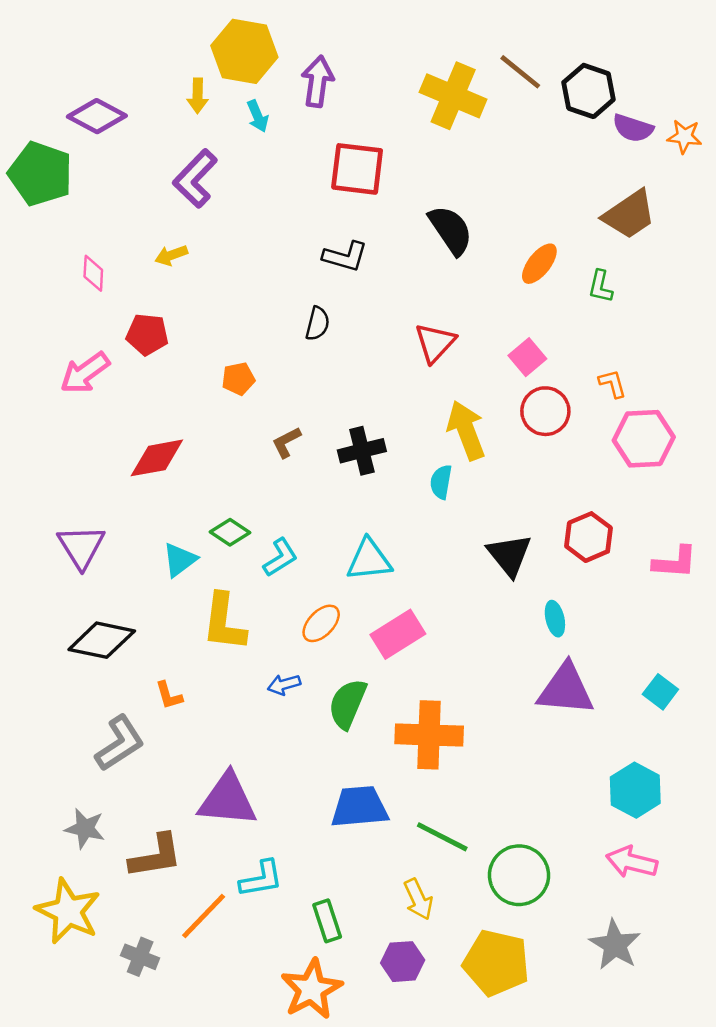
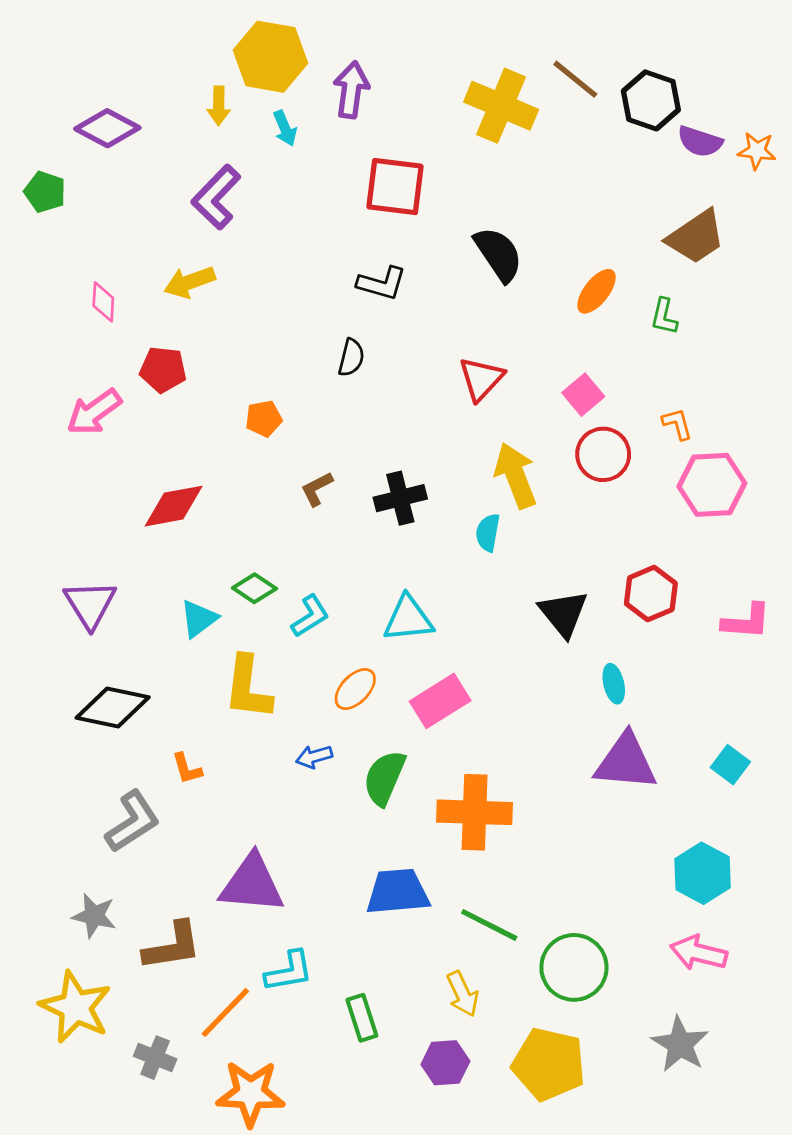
green pentagon: (41, 174) -> (45, 192), size x0.6
yellow arrow: (171, 255) -> (190, 282), size x1.4
orange star: (312, 989) -> (251, 1093), moved, turned 30

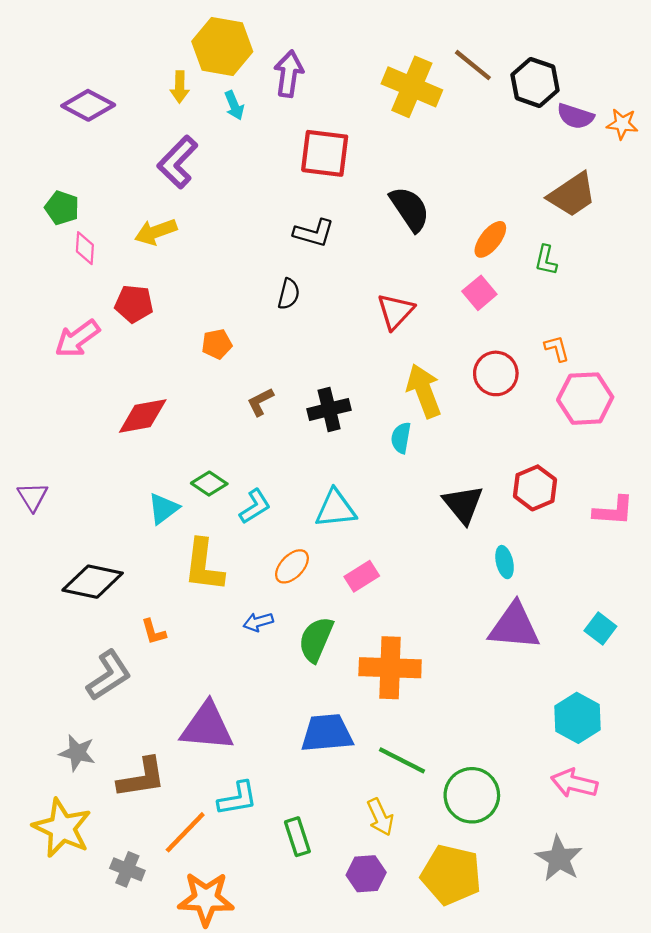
green pentagon: (45, 192) -> (62, 208), moved
pink square: (583, 395) -> (479, 293), moved
purple triangle: (90, 604) -> (33, 497), moved, size x0.7
pink rectangle: (440, 701) -> (362, 576), size x0.7

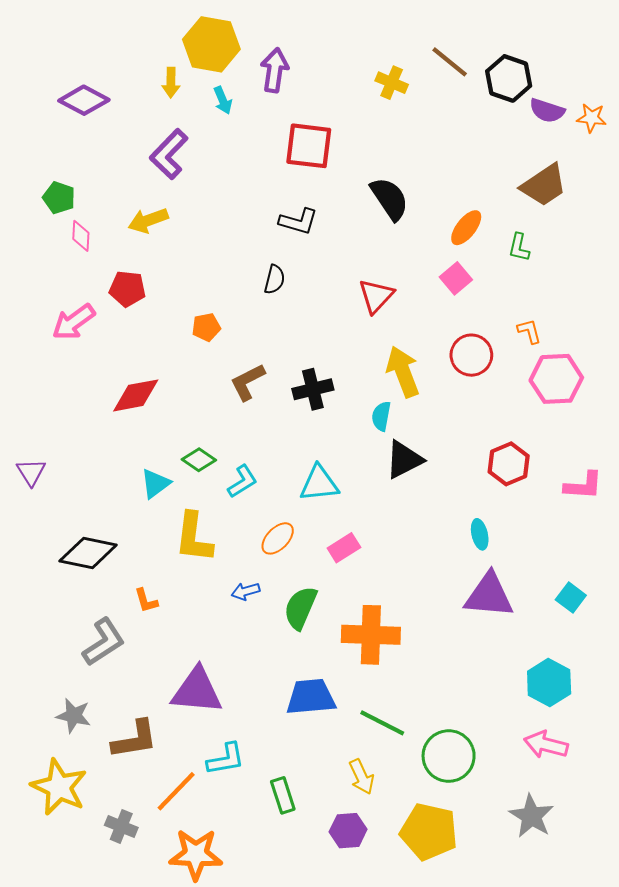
yellow cross: (412, 87) -> (392, 83), size x0.6
brown L-shape: (260, 402) -> (248, 382), size x1.4
black triangle: (463, 504) -> (404, 460), moved, turned 42

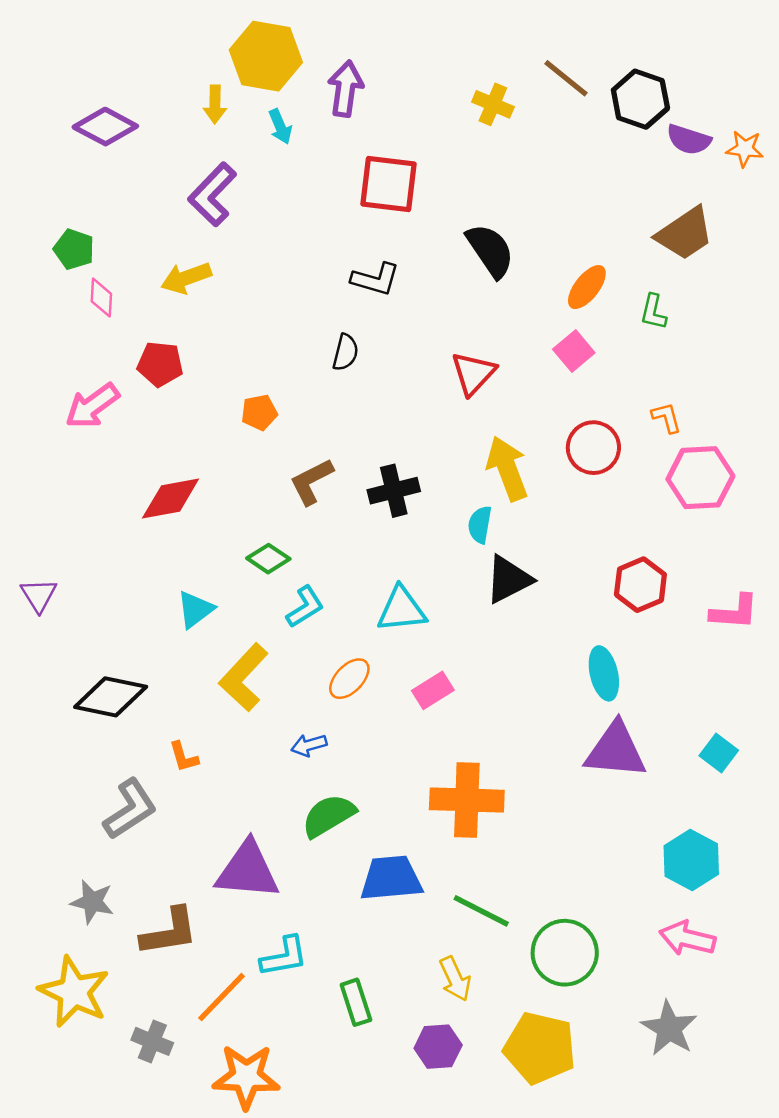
green diamond: (199, 460) -> (268, 559), moved
cyan ellipse: (480, 534) -> (604, 673), size x1.4
yellow L-shape: (194, 537) -> (244, 677), turned 36
green semicircle: (300, 608) -> (328, 816), moved, turned 36

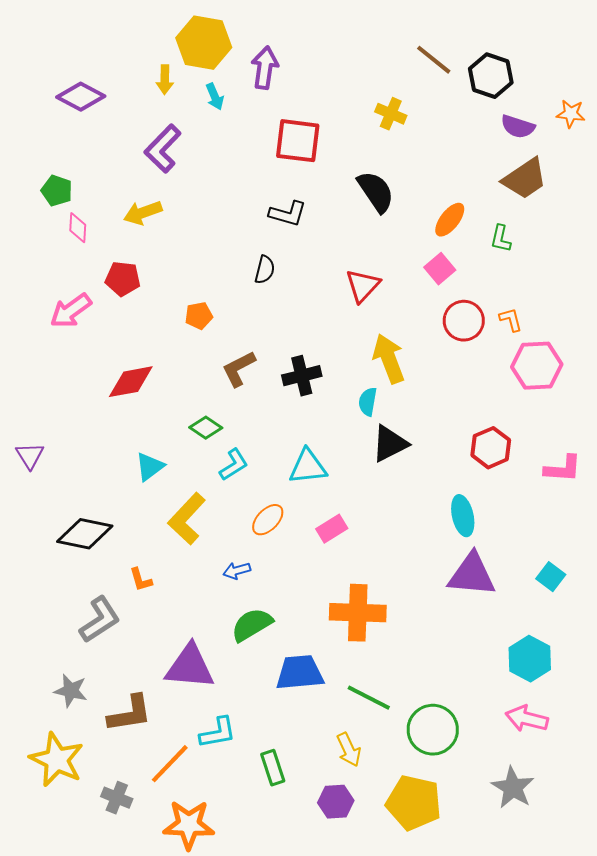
yellow cross: (493, 104) -> (391, 114), moved
purple semicircle: (689, 140) -> (518, 127), moved
red circle: (593, 448) -> (464, 321), moved

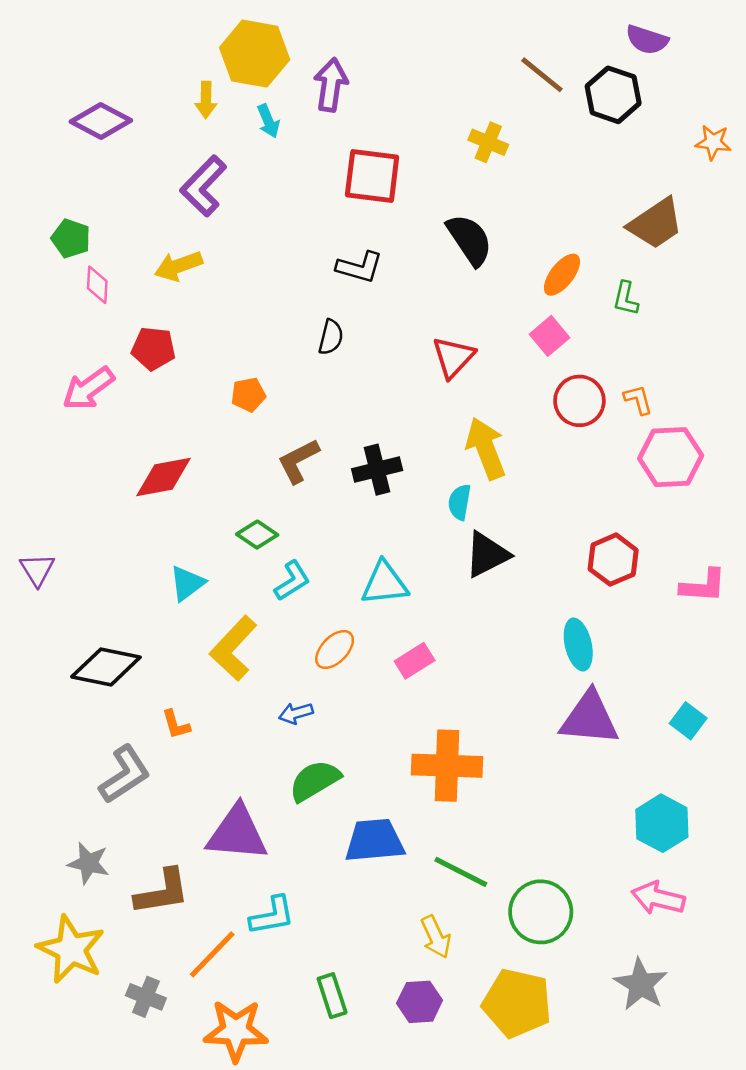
purple semicircle: (518, 127) -> (647, 40), moved
green rectangle: (273, 768) -> (332, 996), moved

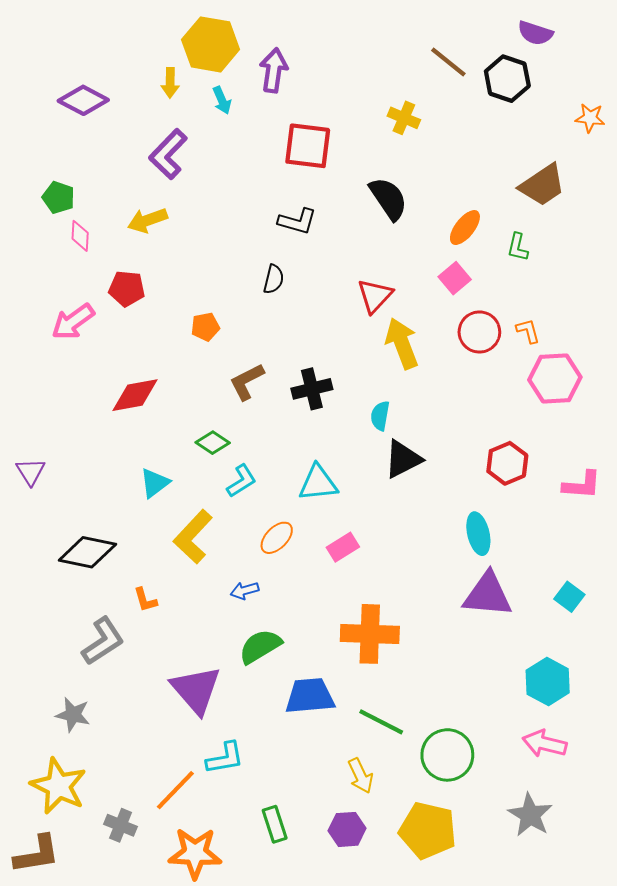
yellow arrow: (486, 448) -> (402, 343), moved
purple triangle: (237, 833) -> (196, 690), turned 44
brown L-shape: (162, 892) -> (37, 854), moved

